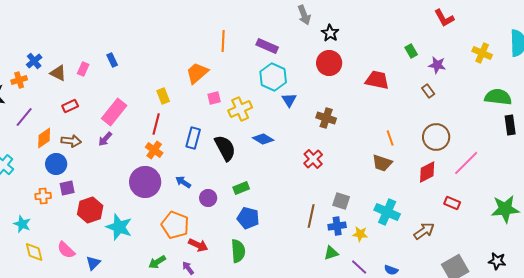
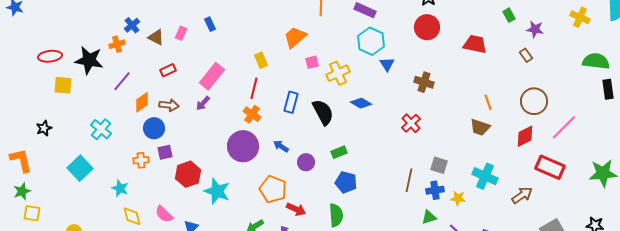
red rectangle: (452, 203) -> (550, 167), size x1.8

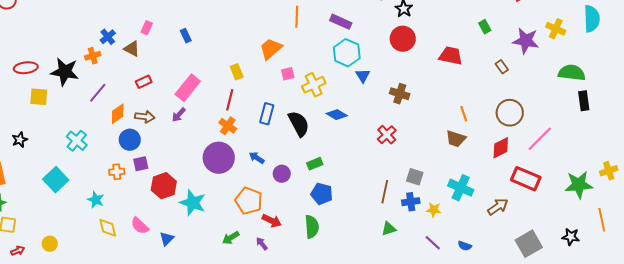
purple star: (535, 29) -> (526, 41), moved, size x1.5
pink rectangle: (181, 33) -> (147, 28), moved
green triangle: (429, 217) -> (389, 229), moved

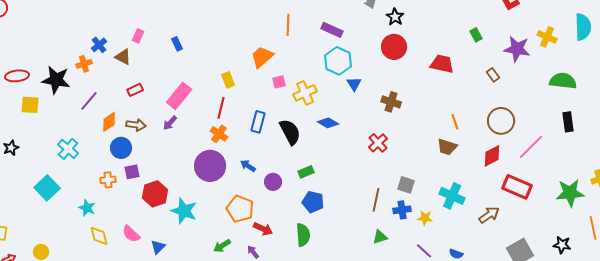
black rectangle: (584, 101) -> (568, 122), moved

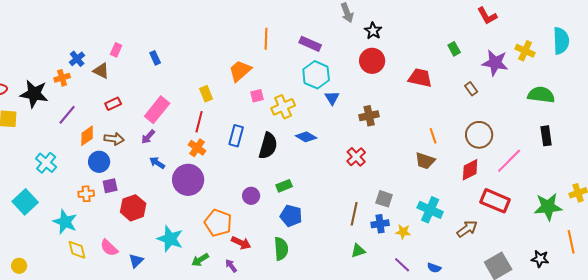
brown cross: (391, 102) -> (369, 116), turned -30
black semicircle: (290, 132) -> (268, 146), turned 44
blue arrow: (248, 166) -> (157, 163), moved
cyan star: (87, 208) -> (65, 222), size x1.4
cyan star: (184, 211) -> (170, 239), moved

